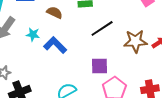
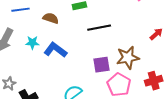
black line: (102, 28) -> (99, 28), turned 30
brown star: (135, 41) -> (128, 58), moved

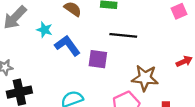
purple square: (101, 65) -> (98, 59), moved

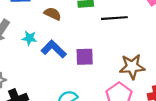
black line: (123, 35) -> (114, 18), moved

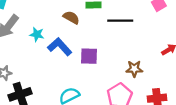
brown semicircle: (53, 14) -> (71, 17), moved
brown star: (132, 67) -> (134, 69), size x0.7

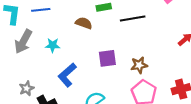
blue L-shape: (60, 47) -> (67, 75), moved, turned -80
brown star: (134, 69) -> (139, 65), moved

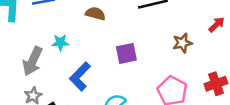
gray arrow: (23, 42) -> (33, 61), moved
brown star: (139, 65) -> (182, 43), moved

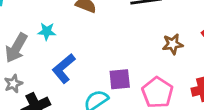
purple square: (126, 53) -> (120, 79), moved

